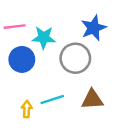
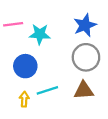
gray circle: (75, 58) -> (86, 57), moved
blue circle: (22, 59) -> (25, 66), moved

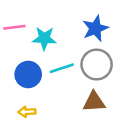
cyan line: (47, 90) -> (62, 68), moved
yellow arrow: (24, 99) -> (27, 112), turned -96

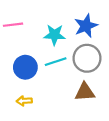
cyan star: (44, 38) -> (54, 35), moved

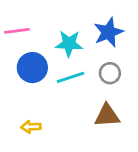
gray circle: (87, 58) -> (110, 73), size x0.6
blue circle: (25, 67) -> (32, 68), moved

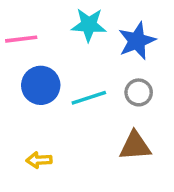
cyan star: (69, 44) -> (89, 25), moved

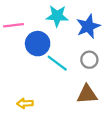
blue circle: (41, 85) -> (38, 44), moved
cyan line: (89, 98) -> (57, 63), turned 55

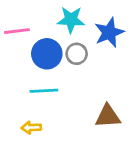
gray circle: (89, 60) -> (77, 54), moved
cyan line: (57, 63) -> (44, 91), moved, turned -40

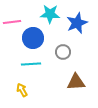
gray circle: (77, 54) -> (63, 52), moved
yellow arrow: (31, 128) -> (22, 90), turned 64

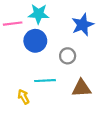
cyan star: (50, 14) -> (39, 14), moved
cyan line: (31, 64) -> (45, 81), moved

